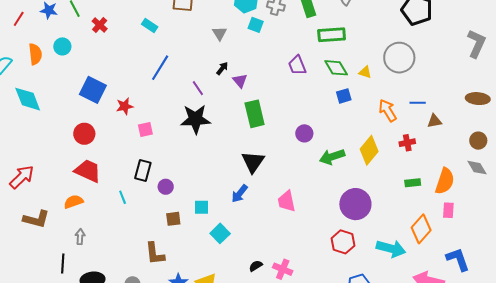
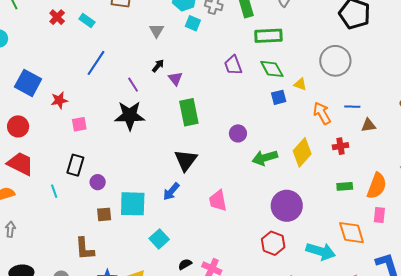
red cross: (100, 25) -> (57, 17), moved
yellow triangle: (365, 72) -> (300, 84), moved
cyan square: (201, 207) -> (133, 204), size x1.8
orange diamond: (421, 229) -> (352, 233), turned -60
cyan square: (220, 233) -> (159, 239), moved

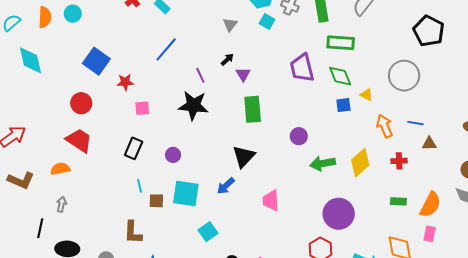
purple trapezoid: (233, 65) -> (302, 68), size x1.4
purple circle: (98, 182) -> (173, 155), moved
cyan line: (54, 191) -> (140, 186), moved

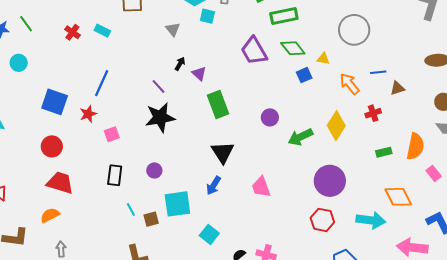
blue line: (166, 49) -> (102, 83), moved
pink rectangle: (430, 234) -> (434, 173), moved, turned -35

